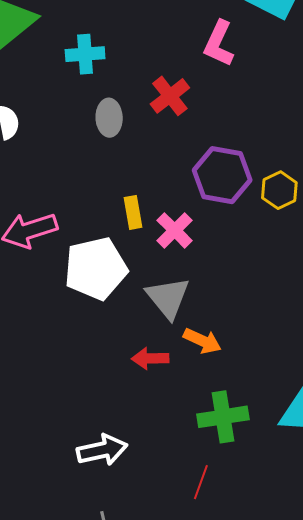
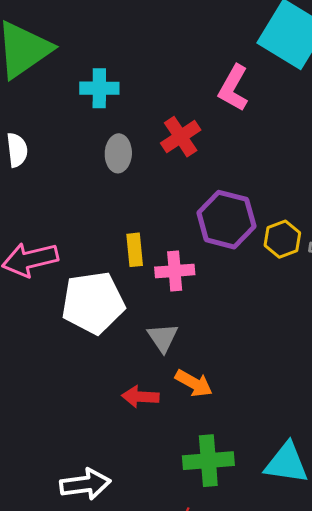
pink cross: (175, 230) -> (175, 271), turned 36
gray triangle: (168, 298) -> (163, 338), size x0.7

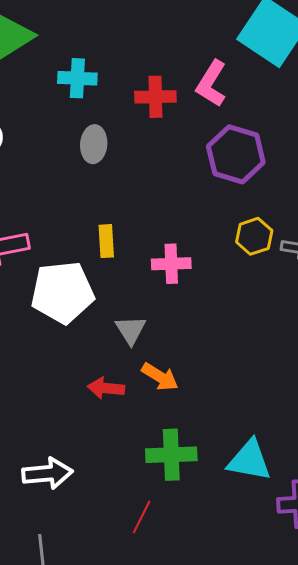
red cross: (181, 137) -> (155, 97), moved, turned 30
purple hexagon: (226, 220) -> (236, 154), moved
pink cross: (175, 271) -> (171, 264), moved

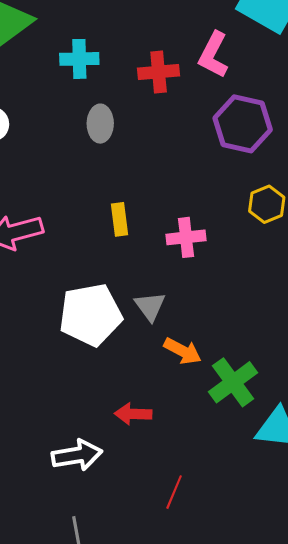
white pentagon: (62, 292) -> (91, 315), moved
red arrow: (106, 388) -> (133, 414), moved
green cross: (171, 455) -> (233, 382), moved, turned -30

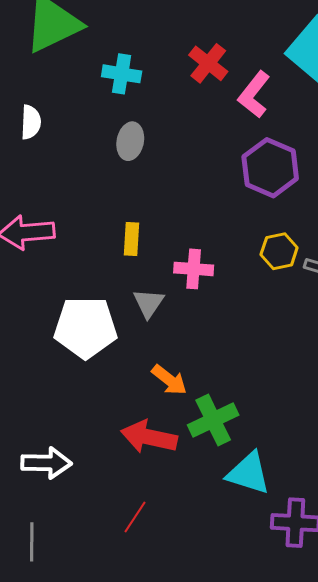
red cross: (159, 72) -> (208, 63), moved, turned 33
gray triangle: (150, 306) -> (149, 303), moved
red arrow: (133, 414) -> (149, 437), moved, size x1.5

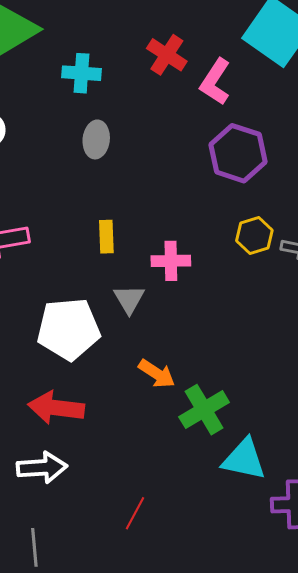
red arrow: (149, 437) -> (56, 408), moved

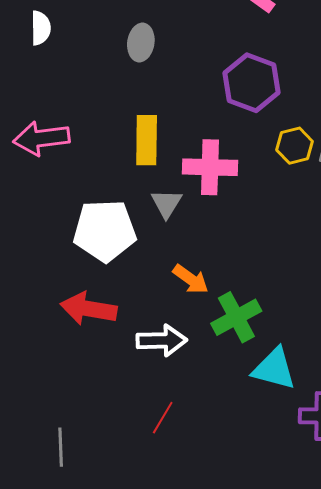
purple hexagon: (238, 153) -> (251, 83), moved
yellow rectangle: (106, 237) -> (147, 140), size x1.5
pink cross: (171, 261) -> (210, 167), size x1.4
white arrow: (42, 467) -> (162, 340), moved

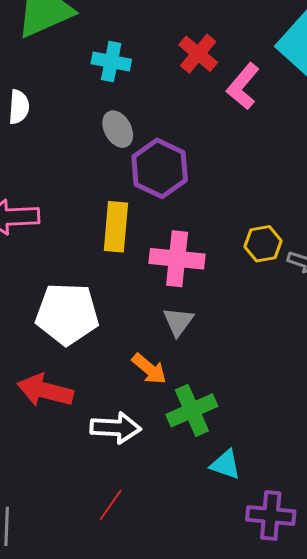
gray ellipse: (141, 43) -> (118, 129), turned -42
purple hexagon: (251, 83) -> (160, 168), moved
gray triangle: (167, 203) -> (178, 322), moved
cyan triangle: (274, 369) -> (226, 465), size x0.7

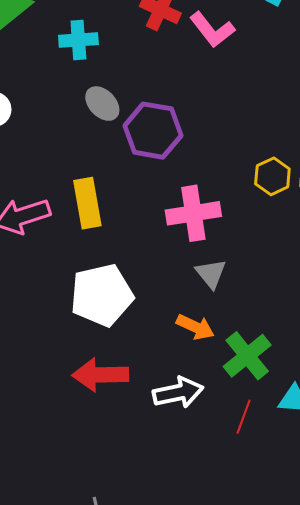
pink L-shape: (243, 86) -> (212, 30), turned -63
yellow rectangle: (116, 227) -> (87, 203), moved
red line: (111, 505) -> (244, 417), moved

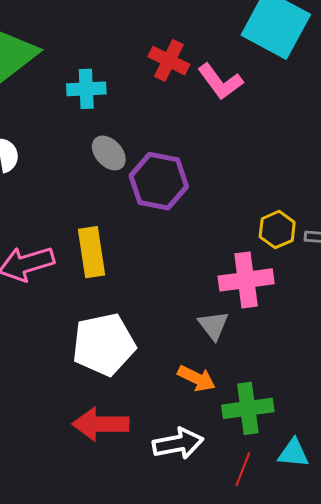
pink cross: (193, 213) -> (246, 280), moved
green cross: (247, 356) -> (248, 408), turned 30

